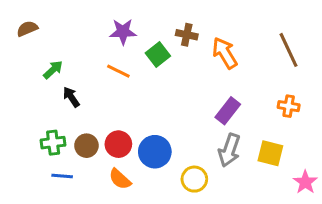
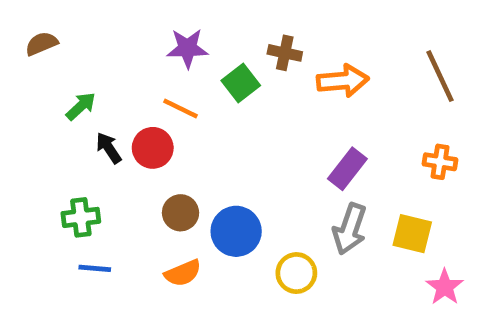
orange arrow: (225, 53) -> (343, 81), turned 116
red circle: (118, 144) -> (153, 148), moved
brown circle: (86, 146) -> (181, 213), moved
orange semicircle: (120, 179) -> (183, 273), turned -65
pink star: (305, 182) -> (445, 287), moved

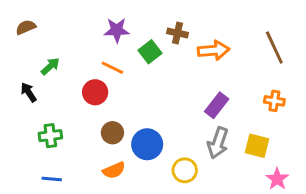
black arrow: (109, 148) -> (29, 92), moved
blue line: (95, 268) -> (52, 179), moved

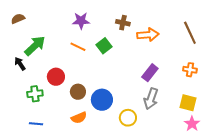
green square: (150, 52) -> (104, 46), moved
green arrow: (50, 66) -> (35, 46), size x1.6
red circle: (95, 92) -> (56, 77), moved
yellow square: (257, 146) -> (188, 103), moved

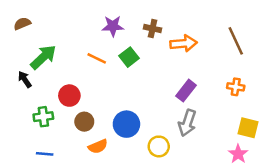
purple star: (81, 21) -> (113, 26), moved
brown circle: (78, 92) -> (84, 122), moved
yellow square: (188, 103) -> (248, 128), moved

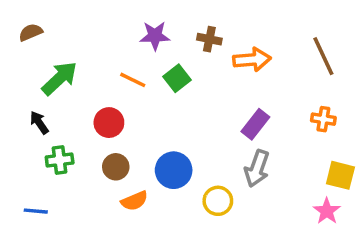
black arrow: (25, 79) -> (39, 123), moved
red circle: (69, 96) -> (109, 123), moved
blue line: (45, 154) -> (36, 211), moved

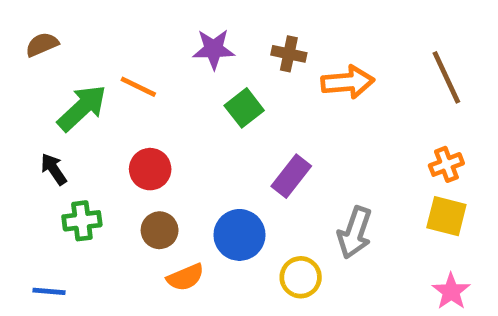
orange line: (133, 80) -> (138, 87), moved
orange cross: (323, 119) -> (446, 164), turned -30
purple rectangle: (255, 124) -> (291, 176), moved
yellow square: (340, 175) -> (446, 216), moved

